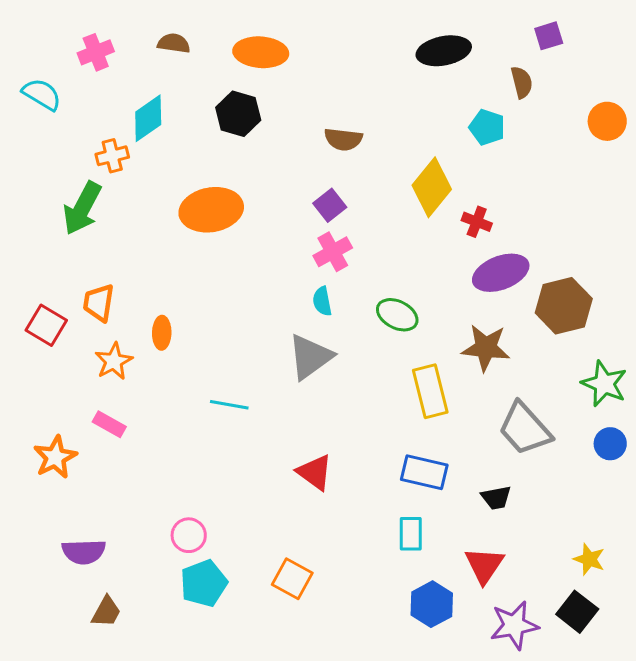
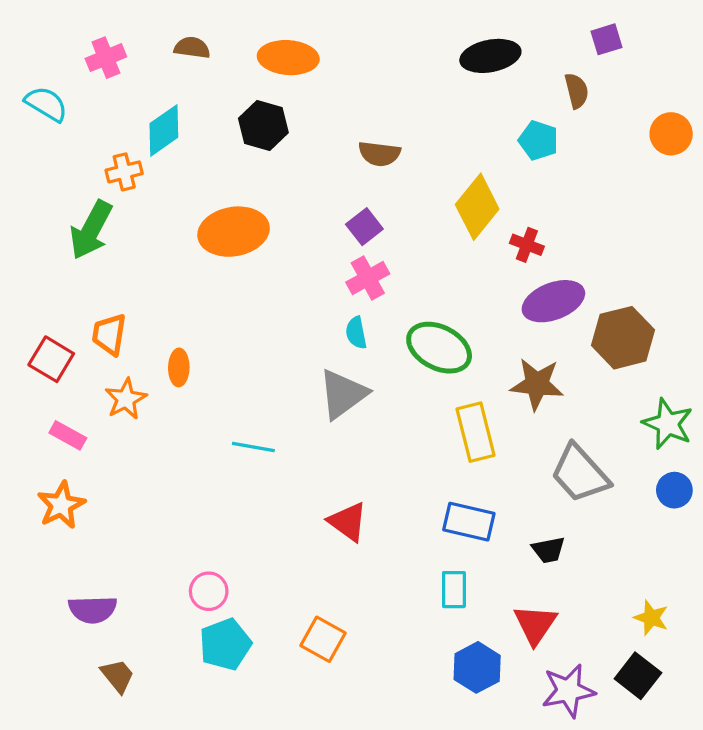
green ellipse: (397, 315) -> (439, 348), size x1.4
pink rectangle: (109, 424) -> (68, 435), moved
brown trapezoid: (106, 612) -> (118, 676), turned -68

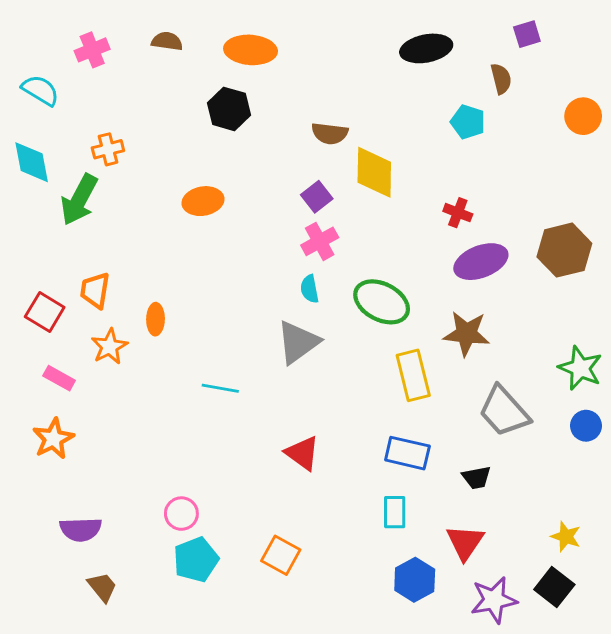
cyan diamond: (164, 130) -> (32, 162), moved, turned -66
yellow diamond: (477, 207) -> (374, 172), moved, turned -38
orange ellipse: (234, 232) -> (203, 201), size x0.7
brown hexagon: (623, 338) -> (564, 250), moved

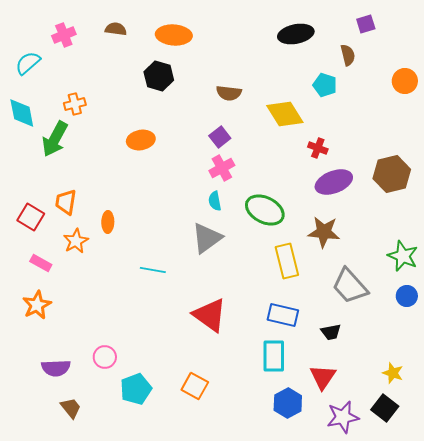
cyan semicircle: (40, 90) -> (28, 63), turned -72
yellow diamond: (374, 172) -> (285, 114), moved, turned -33
red triangle: (302, 453) -> (210, 315), size x1.4
cyan rectangle: (395, 512) -> (274, 356), size x1.4
pink circle: (181, 514) -> (105, 357), moved

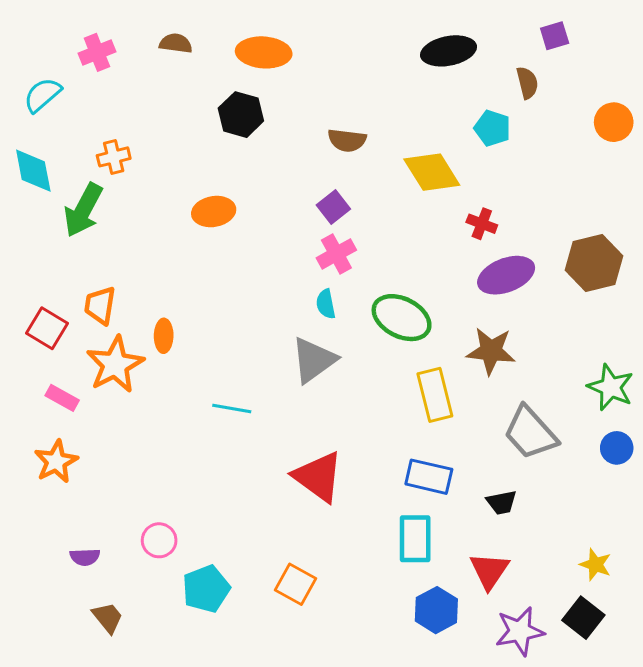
orange star: (76, 241) -> (115, 365), size x1.5
purple semicircle: (56, 368) -> (85, 557), size x0.7

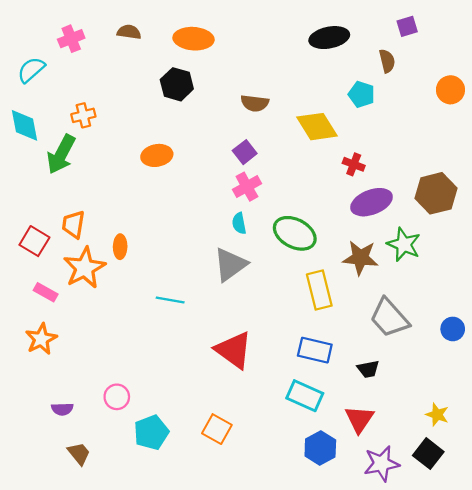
green star: (611, 387) -> (404, 244), moved
cyan rectangle: (415, 539) -> (305, 396), turned -66

